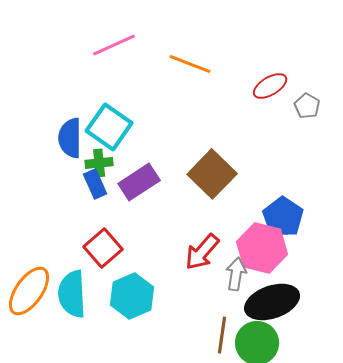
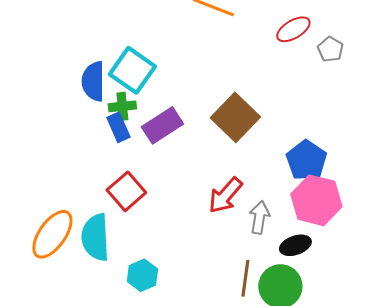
pink hexagon: (262, 248) -> (316, 200), moved
cyan hexagon: (132, 296) -> (142, 275), moved, size x0.7
black ellipse: (272, 302) -> (295, 245), size x0.6

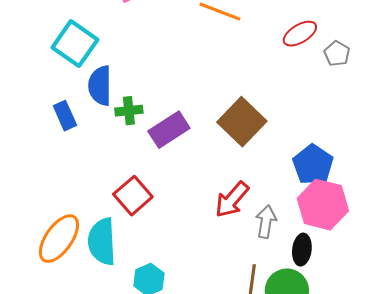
cyan square: (132, 70) -> (75, 44), moved
blue rectangle: (118, 127) -> (65, 116), moved
black ellipse: (295, 245) -> (302, 250), turned -64

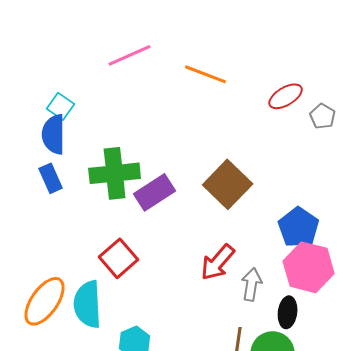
cyan square: (75, 44) -> (61, 106), size x0.6
blue semicircle: (100, 86) -> (54, 134), moved
green cross: (129, 111) -> (115, 173), size x1.8

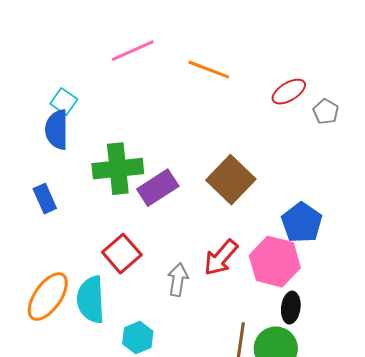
blue rectangle: (51, 178) -> (45, 199), moved
pink hexagon: (309, 267) -> (275, 262), moved
gray arrow: (252, 284) -> (178, 280), moved

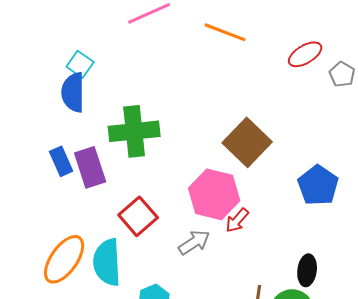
purple rectangle: (158, 188) -> (90, 167), moved, turned -75
red arrow: (221, 258) -> (237, 220), size x0.7
pink hexagon: (275, 262) -> (214, 194), moved
gray arrow: (178, 280) -> (194, 242), turned 48

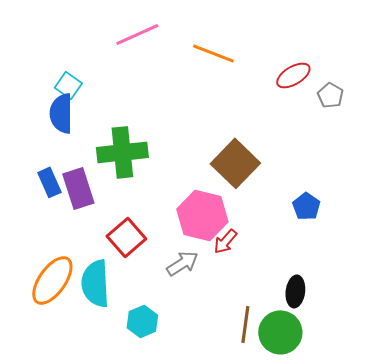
blue pentagon: (318, 185) -> (306, 206), size x0.7

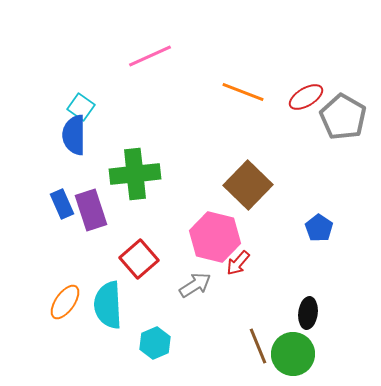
orange line: (213, 53) -> (243, 92), moved
gray pentagon: (330, 95) -> (343, 117), size x1.8
orange ellipse: (52, 280) -> (65, 302), size x0.7
brown line: (245, 324) -> (258, 346), turned -30

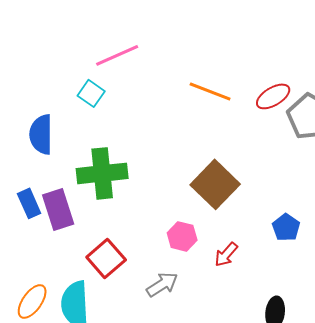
cyan square: (81, 107) -> (91, 93), moved
pink hexagon: (215, 237) -> (182, 236), size x0.6
red arrow: (238, 263) -> (226, 254), moved

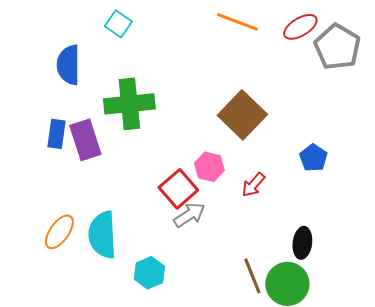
blue rectangle: (29, 203) -> (56, 134), turned 32
red square: (106, 258) -> (178, 189), moved

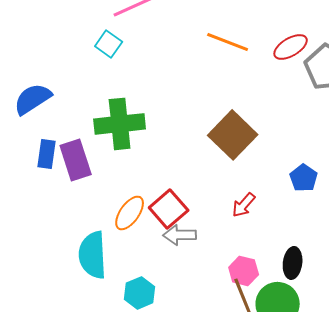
blue semicircle: (68, 65) -> (33, 99), moved, turned 57
pink hexagon: (209, 167) -> (244, 271), moved
gray arrow: (189, 215) -> (180, 235), turned -148
orange ellipse: (59, 232) -> (130, 213), moved

